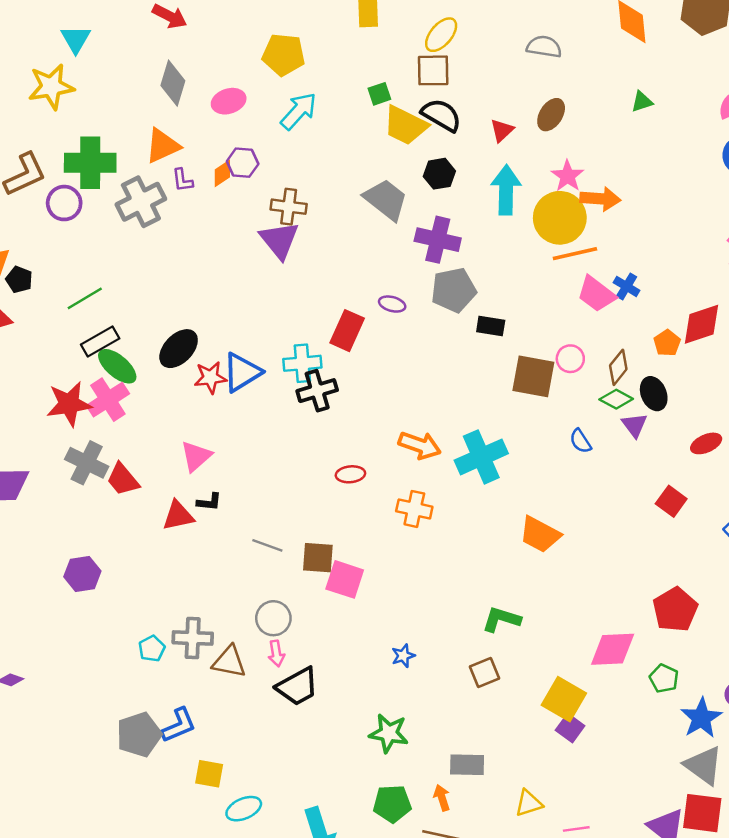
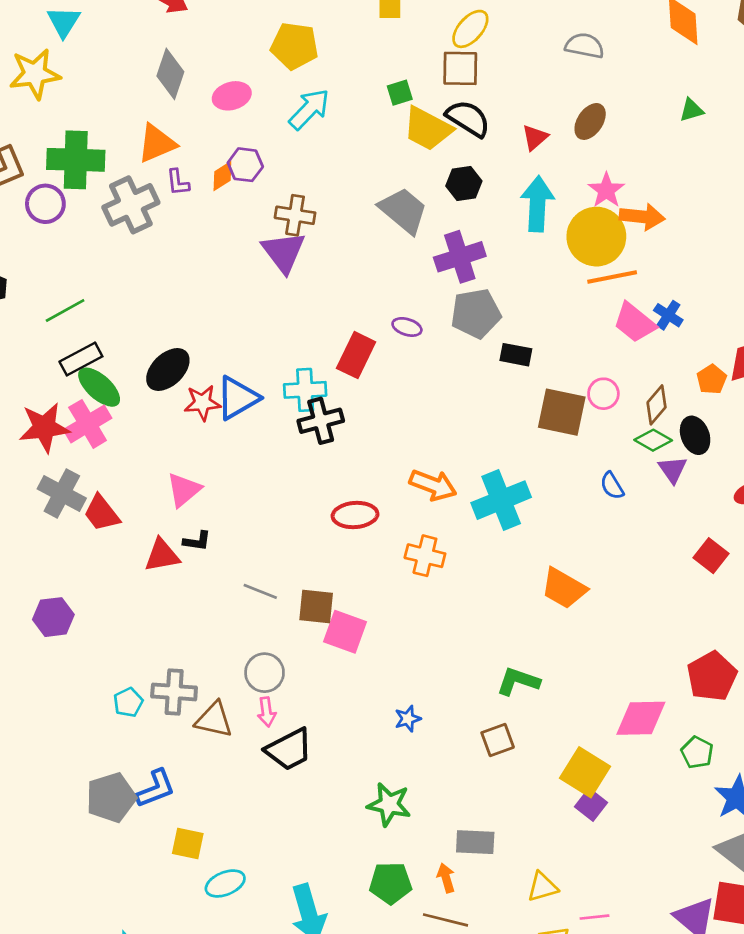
purple cross: (438, 240) -> (460, 257), turned -33
red ellipse: (350, 474) -> (355, 515), size x1.4

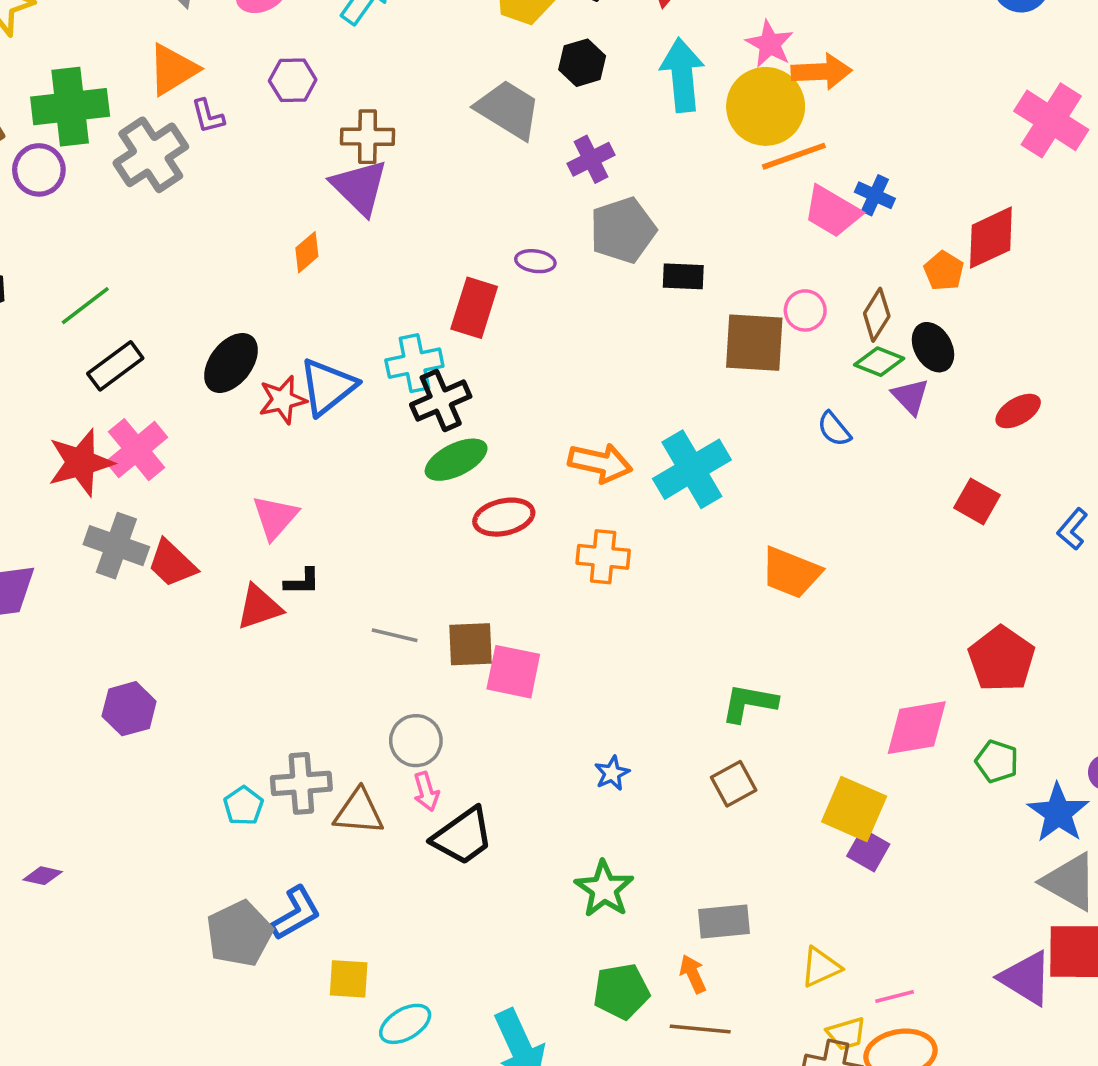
orange diamond: (222, 176) -> (307, 252), moved
purple cross: (460, 257) -> (591, 159), size x0.7
green ellipse: (99, 387) -> (456, 460), moved, turned -60
green star: (389, 804) -> (604, 889), turned 30

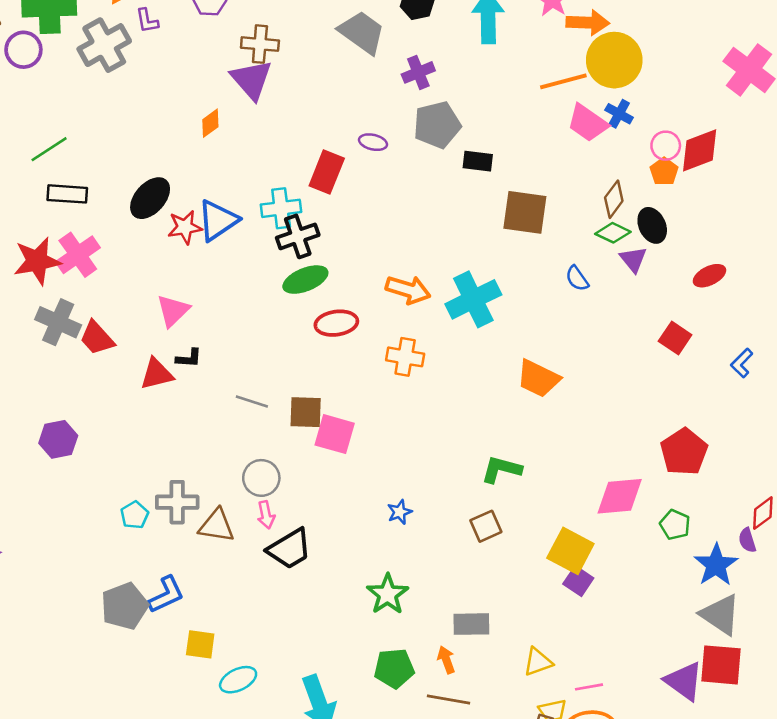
yellow circle: (766, 106) -> (614, 60), moved
pink circle: (805, 310) -> (666, 146), moved
black rectangle: (115, 366) -> (67, 194), turned 36

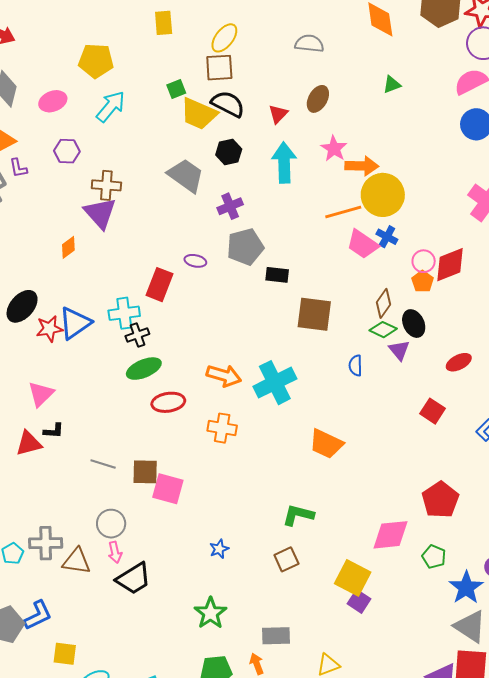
black cross: (298, 236) -> (137, 335), size x0.7
blue semicircle: (577, 278) -> (356, 365), turned 35

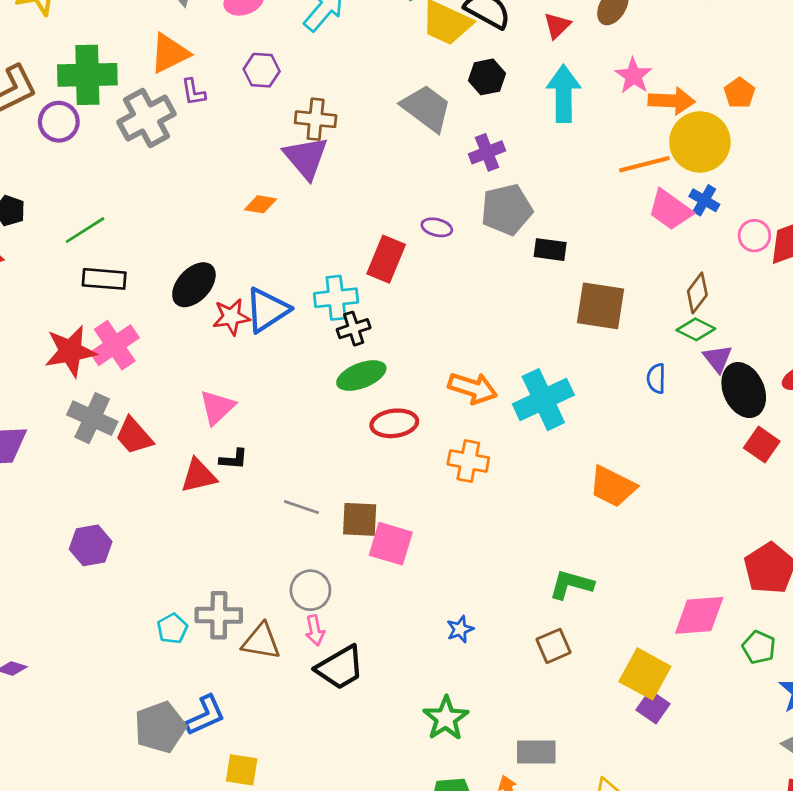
orange diamond: (68, 247) -> (261, 204), turned 45
orange pentagon: (423, 281) -> (740, 93), moved
black ellipse: (414, 324) -> (744, 390), moved, size x1.4

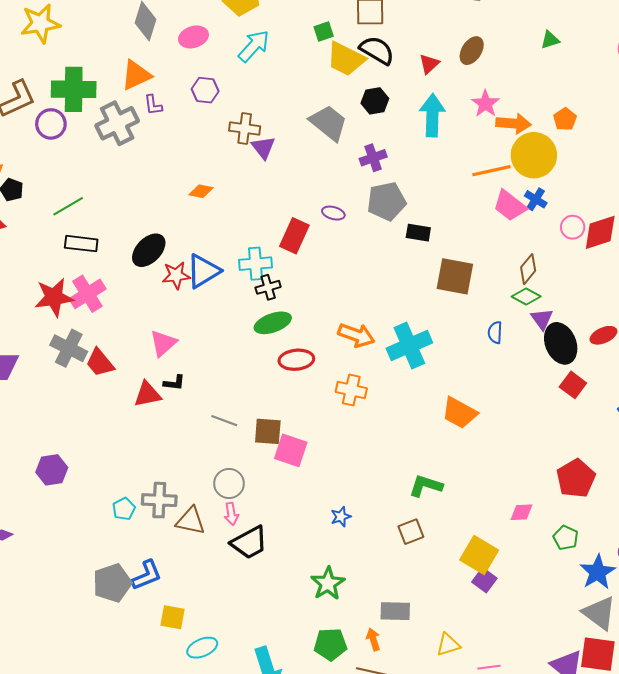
purple triangle: (306, 158) -> (263, 148), moved, size x0.7
purple hexagon: (91, 545) -> (52, 470), moved
pink diamond: (699, 615) -> (521, 512), size x0.6

